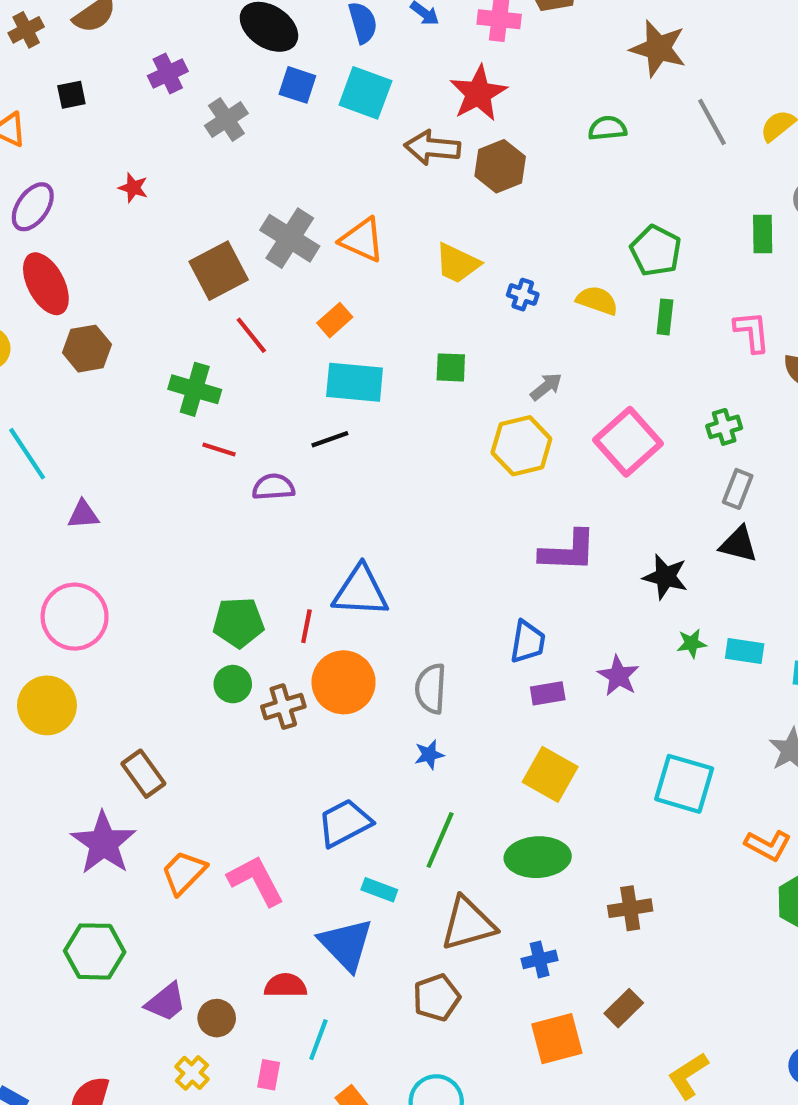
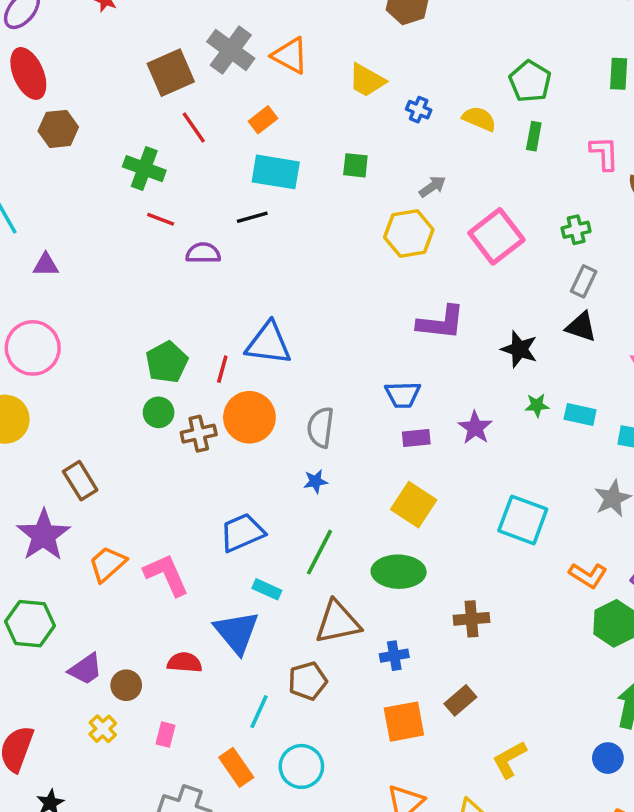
green pentagon: (238, 622) -> (167, 362), turned -30
blue trapezoid: (528, 642) -> (403, 395), turned 75
cyan line: (318, 1040) -> (259, 712), moved

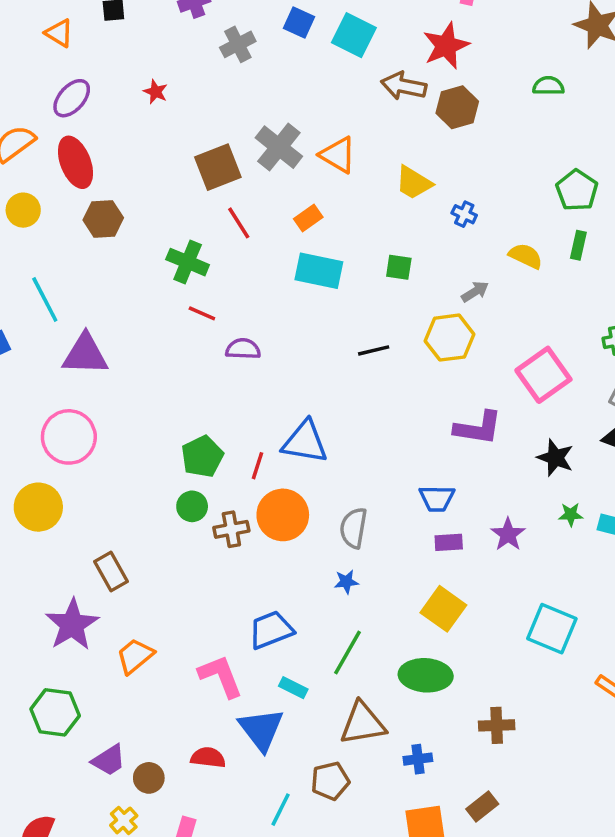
yellow semicircle: (479, 119) -> (526, 256), moved
black line: (252, 217) -> (374, 350), moved
pink square: (496, 236) -> (543, 375), moved
purple triangle: (46, 265) -> (85, 354), size x1.8
pink L-shape: (166, 575) -> (221, 676), moved

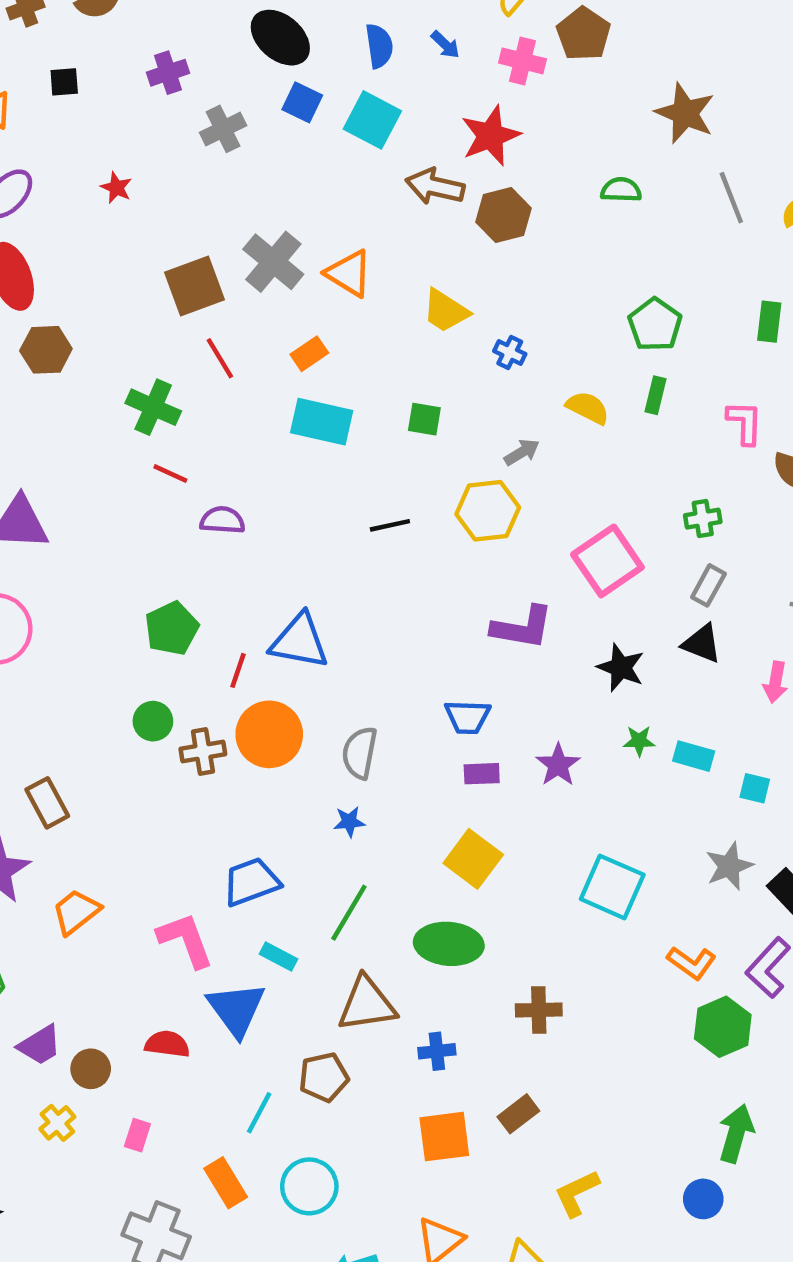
green pentagon: (202, 457) -> (172, 628), moved

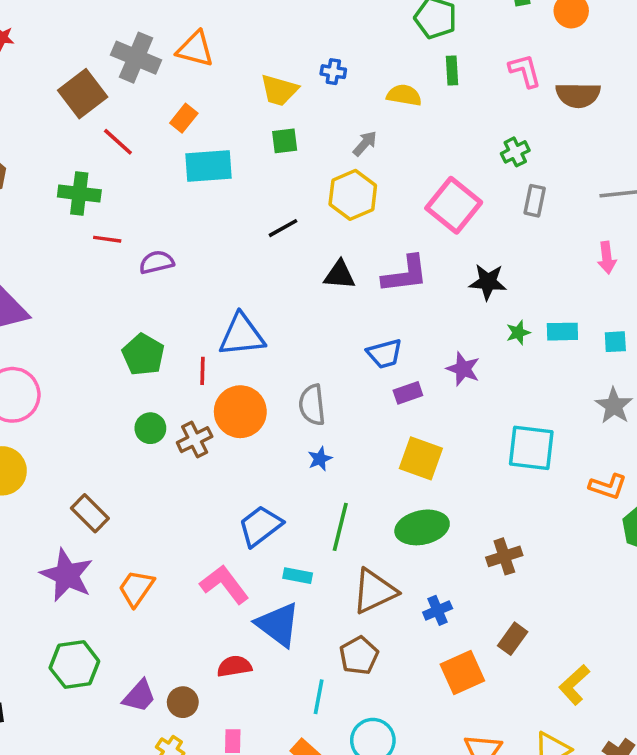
yellow trapezoid: (446, 311) -> (279, 90), moved
black triangle: (702, 644) -> (339, 275), moved

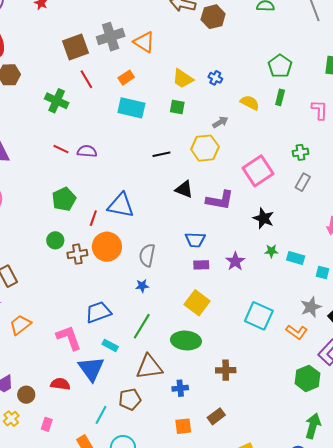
gray cross: (136, 58) -> (111, 37), turned 32
red line: (107, 239) -> (61, 149), moved
orange L-shape: (608, 486) -> (297, 332), moved
orange square: (462, 673) -> (183, 426), size x0.7

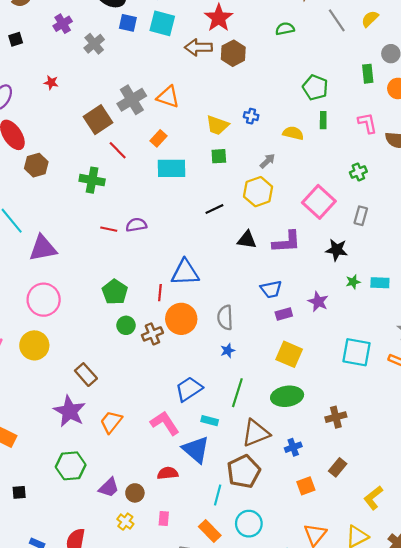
gray rectangle: (303, 182) -> (361, 216), moved
green pentagon: (64, 199) -> (115, 292), moved
brown pentagon: (130, 399) -> (244, 472), size x1.4

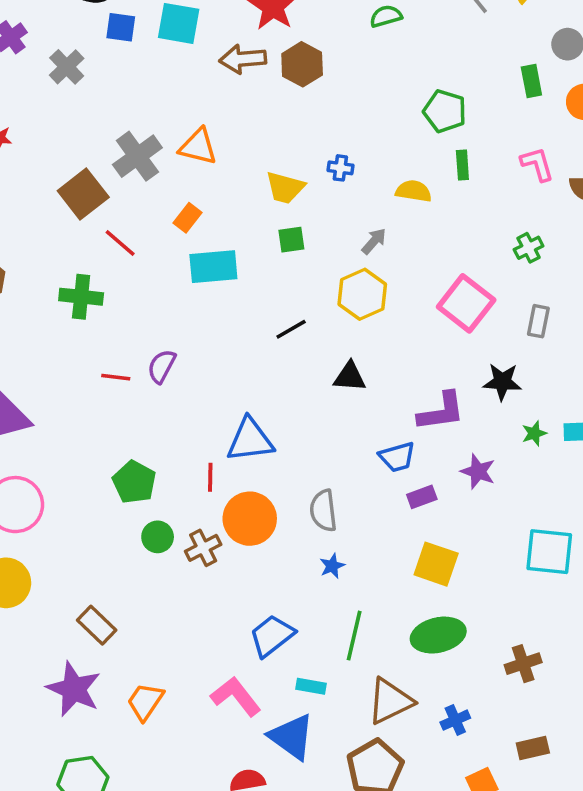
purple semicircle: (136, 225) -> (162, 366), turned -48
purple L-shape: (287, 242) -> (441, 412), moved
brown rectangle: (338, 467) -> (533, 748), turned 42

